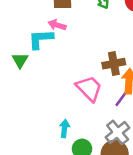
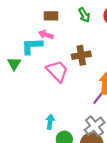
brown cross: (114, 64) -> (81, 55), moved
pink trapezoid: (89, 88) -> (57, 71), moved

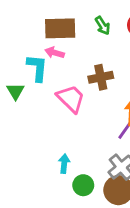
brown rectangle: (51, 16) -> (60, 28), size x1.6
cyan L-shape: (32, 46) -> (37, 68), turned 100

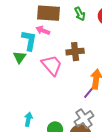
green triangle: (15, 91) -> (20, 57), moved
cyan arrow: (64, 164) -> (28, 119), moved

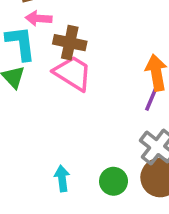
brown cross: (75, 52) -> (70, 43), moved, turned 36

